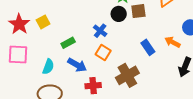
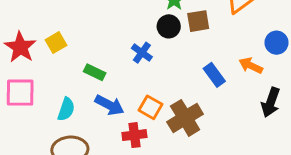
green rectangle: (68, 43) -> (95, 72), turned 56
orange square: (103, 53) -> (150, 107), moved

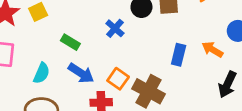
blue rectangle: (214, 75) -> (179, 55), turned 45
brown cross: (185, 118) -> (148, 91), turned -36

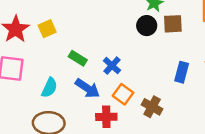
blue cross: (115, 28) -> (112, 66), moved
brown cross: (148, 91) -> (152, 107), size x0.7

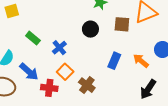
brown square: (173, 24) -> (122, 24), moved
black circle: (147, 26) -> (90, 29), moved
blue arrow: (87, 88) -> (29, 72), moved

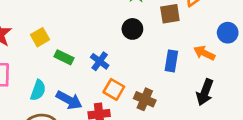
yellow square: (12, 11) -> (40, 37), moved
black arrow: (148, 89) -> (205, 92), moved

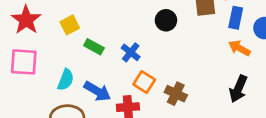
blue rectangle: (171, 61) -> (236, 18), moved

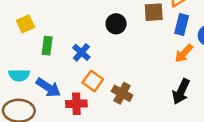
green rectangle: (94, 47) -> (47, 46), turned 66
orange arrow: (239, 48) -> (184, 53), turned -78
cyan semicircle: (66, 80) -> (19, 75), turned 66

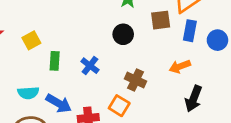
orange arrow: (184, 53) -> (180, 66), moved, turned 30
orange square: (93, 81) -> (119, 106), moved
brown cross: (122, 93) -> (136, 80), moved

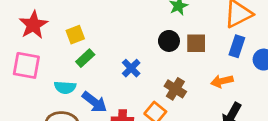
brown square: (161, 20) -> (196, 43), moved
green rectangle: (55, 61) -> (85, 58), moved, turned 36

